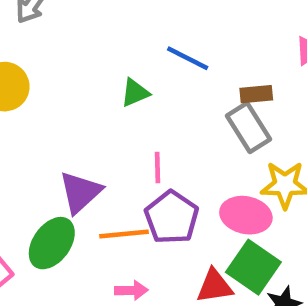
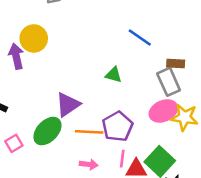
green triangle: (135, 93) -> (114, 75), moved, turned 30
pink line: (157, 168) -> (122, 159), moved
pink ellipse: (246, 215) -> (163, 111), moved, turned -44

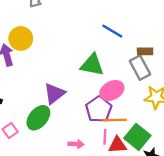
green triangle: (114, 75) -> (92, 65), size x1.6
pink ellipse: (163, 111) -> (112, 91), moved
orange line: (89, 132) -> (114, 120), moved

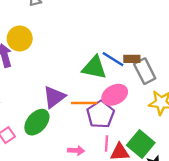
blue line: (112, 31) -> (113, 59), moved
brown rectangle: (145, 51) -> (132, 59), moved
orange line: (114, 120) -> (84, 103), moved

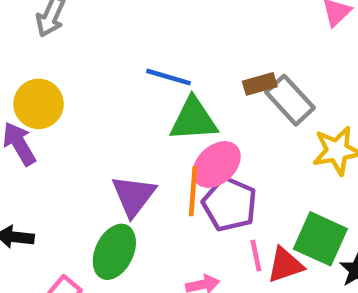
blue line: (113, 59) -> (169, 77), moved
pink ellipse: (115, 95) -> (217, 164), moved
orange line: (84, 103) -> (193, 191), turned -70

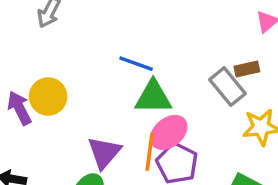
brown rectangle: (260, 84) -> (247, 69), moved
yellow circle: (39, 104) -> (48, 97), moved

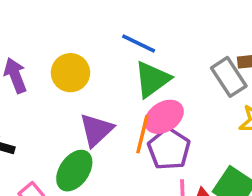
yellow circle: (48, 97) -> (70, 73), moved
green triangle: (153, 97) -> (152, 79), turned -42

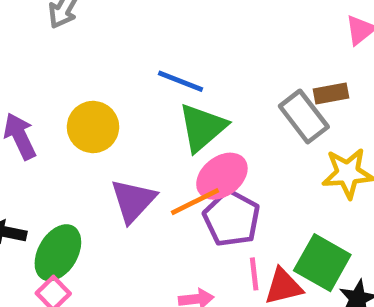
orange line: (142, 134) -> (195, 202), turned 54
green ellipse: (74, 171) -> (58, 253), moved

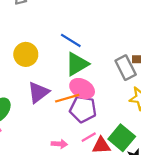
pink ellipse: (222, 176) -> (82, 89), turned 55
purple pentagon: (232, 218) -> (83, 109), turned -30
pink line: (254, 274) -> (89, 137), turned 56

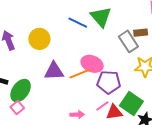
green triangle: (77, 64) -> (101, 17), moved, turned -35
purple triangle: (38, 92) -> (54, 71), turned 40
purple pentagon: (83, 109) -> (109, 82), moved

